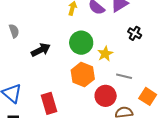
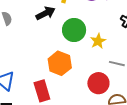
black arrow: (41, 50) -> (46, 13), moved
orange hexagon: (83, 75) -> (60, 63), moved

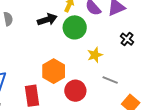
green circle: (74, 30) -> (75, 27), moved
red circle: (98, 83) -> (75, 91), moved

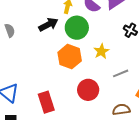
orange hexagon: (54, 71) -> (70, 57), moved
gray line: (110, 80) -> (121, 73), turned -35

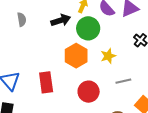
red rectangle: (46, 102) -> (46, 82), moved

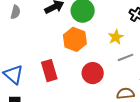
gray semicircle: (22, 19) -> (15, 12), turned 32
yellow star: (108, 56) -> (116, 37), moved

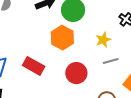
red rectangle: (49, 71) -> (34, 66), turned -50

